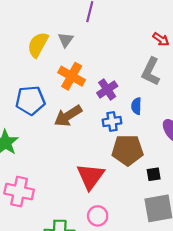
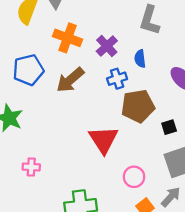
pink cross: (19, 192) -> (31, 167), size x0.6
pink circle: (98, 216) -> (134, 177), moved

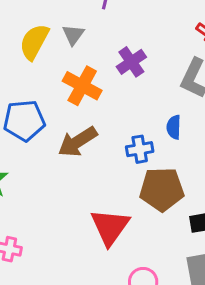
purple cross: (107, 46) -> (131, 62), moved

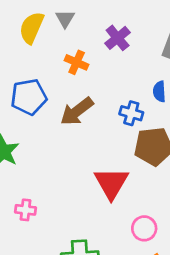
orange cross: (82, 86) -> (77, 62), size x0.7
blue cross: (140, 149) -> (131, 113), turned 30

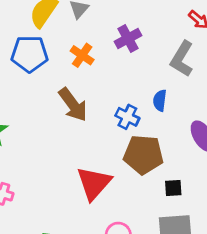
blue pentagon: (29, 97) -> (29, 54), moved
brown arrow: (77, 111) -> (73, 105), turned -100

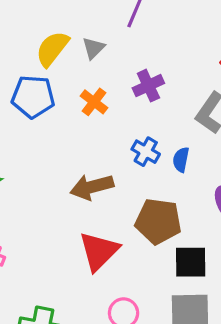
brown arrow: (73, 105) -> (92, 187), moved, turned 108
blue cross: (127, 117) -> (146, 152), moved
black square: (173, 188) -> (191, 262), size x1.6

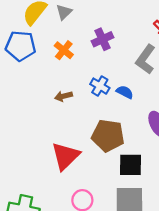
blue semicircle: (181, 160) -> (125, 92), turned 105
brown arrow: (92, 187) -> (63, 96), moved, size x0.6

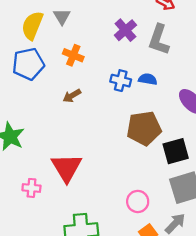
purple cross: (102, 39) -> (125, 30), moved
brown arrow: (63, 96) -> (72, 96), moved
red triangle: (66, 156) -> (67, 168), moved

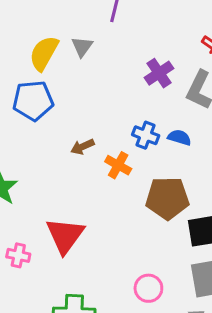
orange cross: (73, 55) -> (118, 165), moved

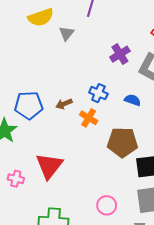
yellow semicircle: (44, 53) -> (41, 17), moved, turned -140
blue pentagon: (33, 101) -> (29, 105), moved
blue cross: (146, 135) -> (98, 93), moved

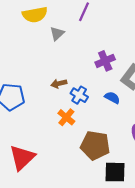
blue semicircle: (133, 100) -> (112, 98), moved
brown arrow: (64, 104) -> (59, 84), moved

